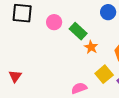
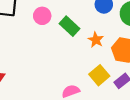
orange star: (91, 47) -> (96, 40), moved

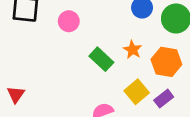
green rectangle: (70, 26) -> (101, 59), moved

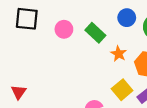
green rectangle: (101, 59) -> (95, 33), moved

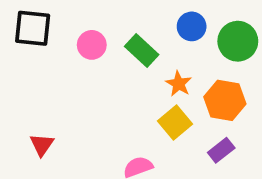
yellow square: (122, 90) -> (175, 123), moved
red triangle: (19, 92) -> (42, 145), moved

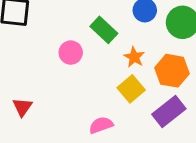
pink circle: (92, 45) -> (71, 53), moved
purple rectangle: (221, 150) -> (169, 111), size x1.5

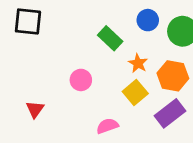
pink circle: (71, 53) -> (81, 80), moved

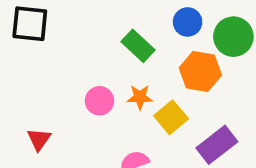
orange star: (138, 63) -> (140, 97), moved, turned -30
orange hexagon: (173, 76) -> (200, 71), moved

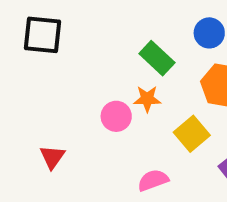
orange star: (140, 97) -> (147, 99), moved

